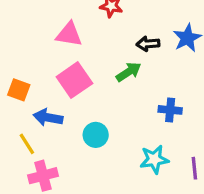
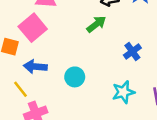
pink square: (74, 80) -> (33, 28), moved
blue cross: (170, 110) -> (132, 51), turned -36

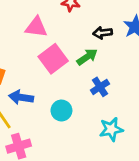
pink square: (33, 28) -> (53, 59), moved
blue cross: (132, 51) -> (100, 87), moved

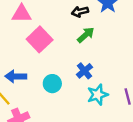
green arrow: (87, 57) -> (86, 35), moved
blue cross: (100, 87) -> (84, 71), moved

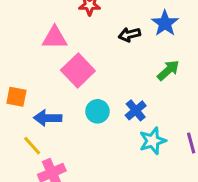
green arrow: (86, 35) -> (168, 70), moved
cyan circle: (52, 84) -> (98, 111), moved

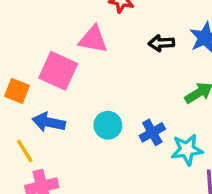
pink triangle: (55, 38) -> (93, 39), moved
pink square: (78, 70) -> (58, 71), moved, turned -32
cyan star: (153, 141) -> (187, 150), moved

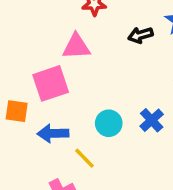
pink square: (58, 71) -> (51, 83), turned -30
yellow line: (25, 151) -> (84, 158), moved

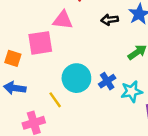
cyan circle: (109, 123) -> (76, 78), size x1.5
blue arrow: (53, 133) -> (15, 88), moved

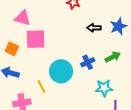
pink triangle: (63, 20) -> (23, 18), moved
blue cross: (107, 81) -> (88, 62), moved

